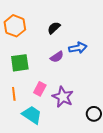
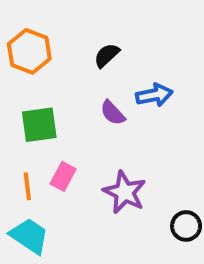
purple semicircle: (57, 57) -> (113, 113), turned 80
pink rectangle: (40, 89) -> (63, 176), moved
cyan trapezoid: (32, 115) -> (29, 236), moved

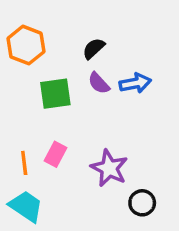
purple semicircle: (113, 113) -> (99, 83), moved
green square: (39, 125) -> (55, 94), moved
black circle: (186, 226) -> (142, 203), moved

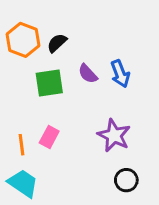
black semicircle: (94, 49) -> (57, 43), moved
blue arrow: (135, 83) -> (120, 74), turned 80
purple star: (109, 168) -> (114, 135), moved

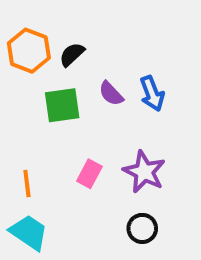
pink rectangle: (49, 137) -> (89, 174), moved
black circle: (126, 180) -> (142, 228), moved

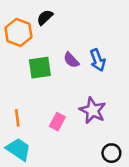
black semicircle: (72, 54) -> (45, 17), moved
pink rectangle: (89, 174) -> (57, 122), moved
black circle: (142, 228) -> (111, 153), moved

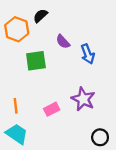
purple semicircle: (71, 60) -> (63, 42), moved
pink rectangle: (57, 122) -> (52, 109), turned 35

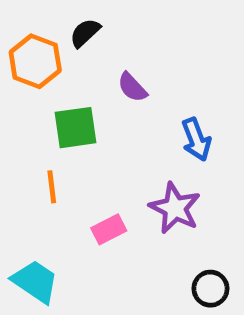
blue arrow: (88, 54) -> (196, 139), moved
orange line: (16, 106) -> (52, 187), moved

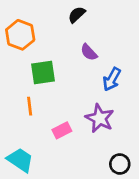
black semicircle: (85, 33) -> (77, 15), moved
purple semicircle: (132, 87) -> (89, 52), moved
blue arrow: (196, 139) -> (112, 79), turned 50

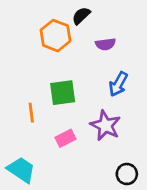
orange hexagon: (20, 35) -> (55, 36), moved
purple semicircle: (89, 52) -> (105, 44), moved, turned -54
green square: (43, 72) -> (63, 93), moved

